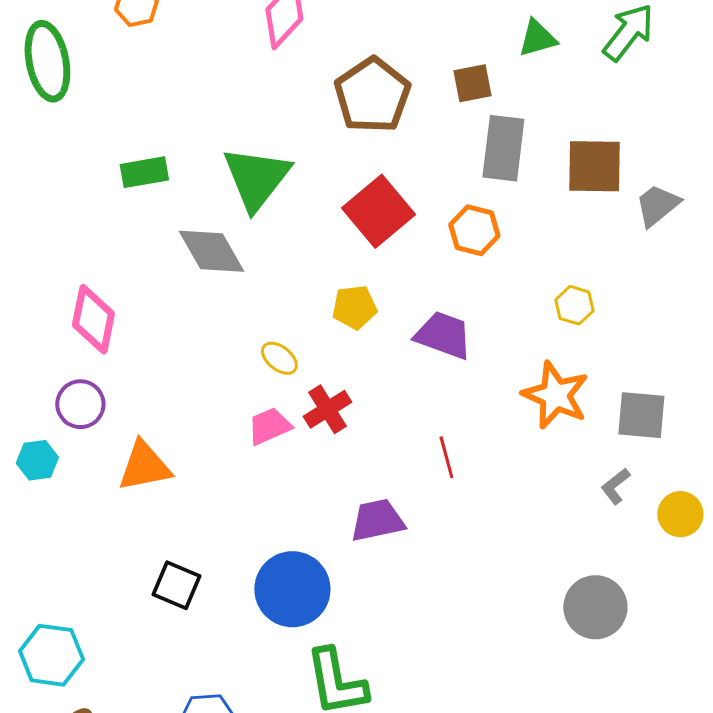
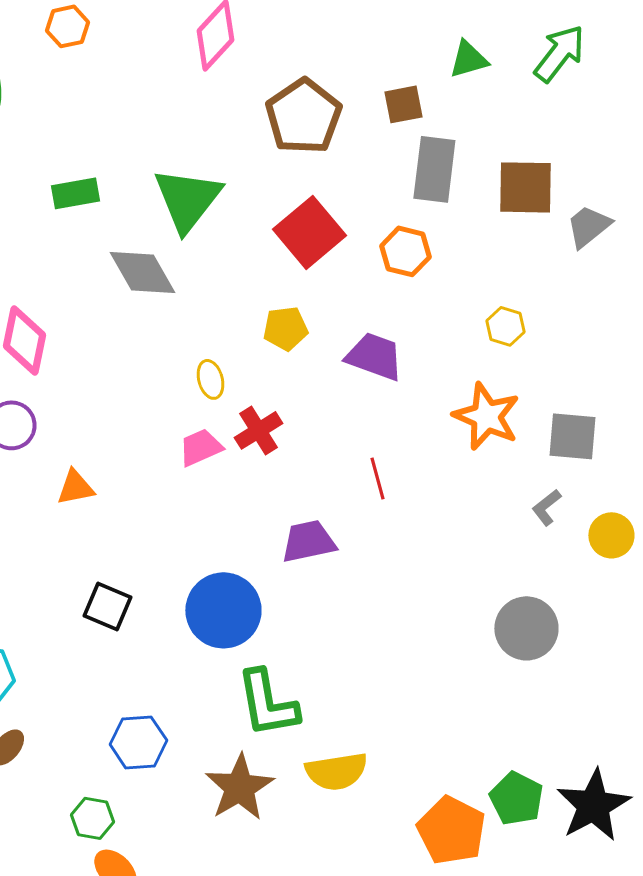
yellow ellipse: (279, 358) -> (210, 379), turned 36
orange triangle: (144, 466) -> (75, 487), size x0.7

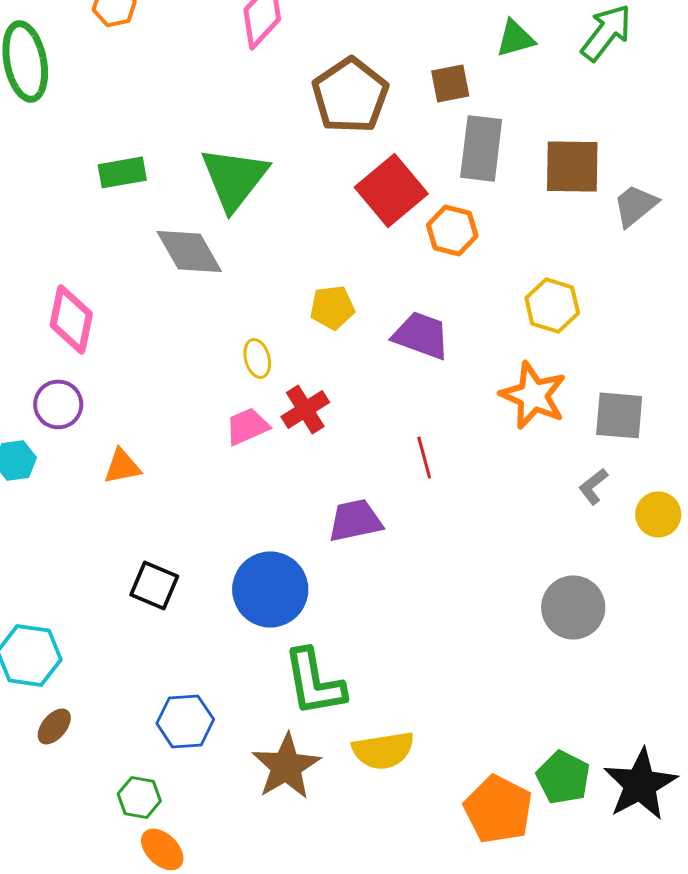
red square: (309, 232) -> (391, 190), moved
yellow hexagon: (505, 326) -> (552, 305), size x1.4

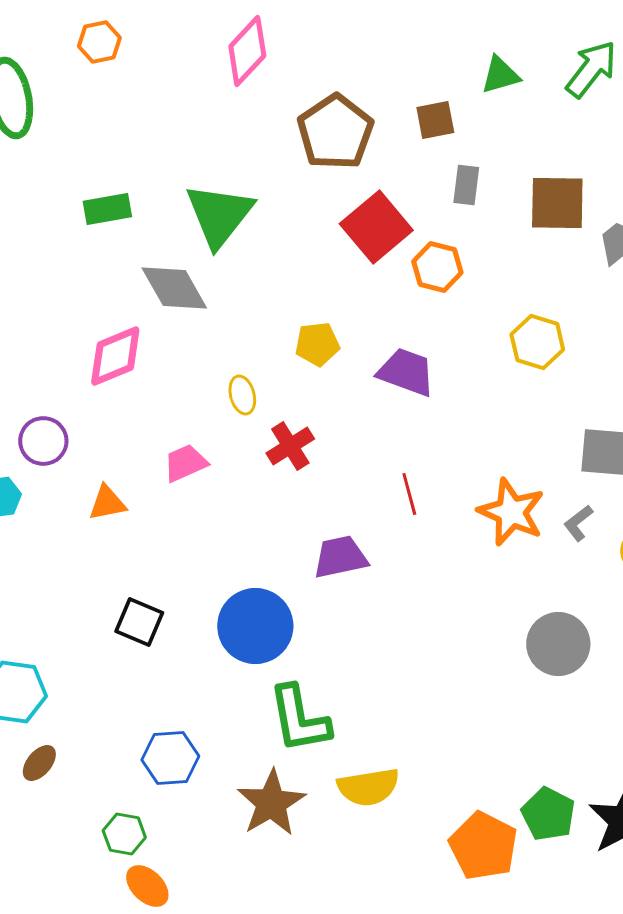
gray rectangle: (481, 148) -> (466, 185), size x0.6
pink diamond: (71, 319) -> (115, 356), moved, turned 56
orange star: (533, 395) -> (511, 512), moved
pink trapezoid: (247, 426) -> (185, 463), moved

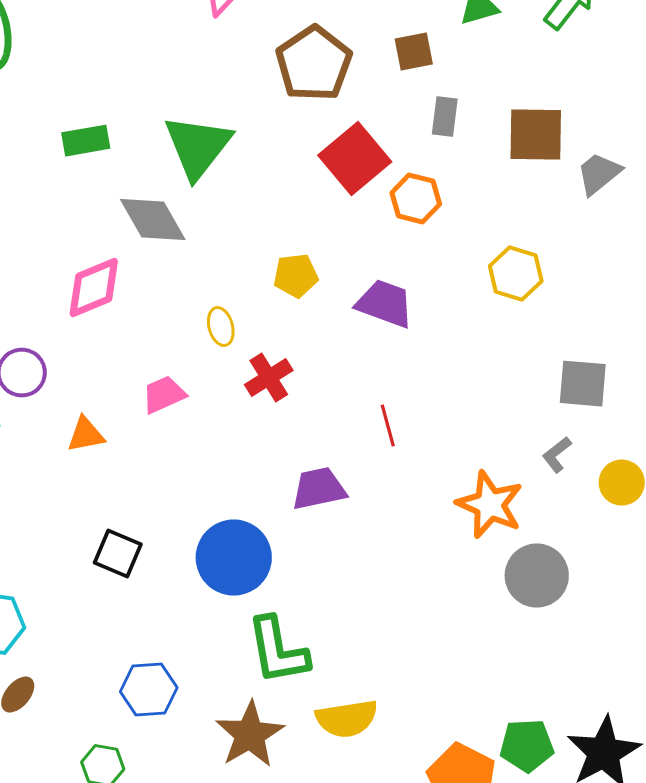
orange star: (511, 512) -> (490, 505), moved
green pentagon: (548, 814) -> (527, 746), turned -30

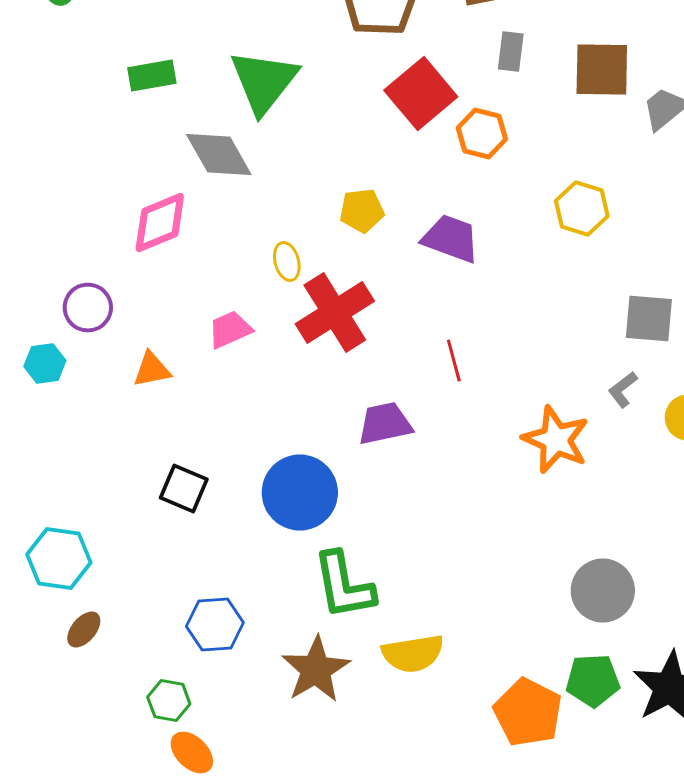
red cross: (269, 378) -> (335, 313), size x1.6
gray circle: (537, 576) -> (603, 591), moved

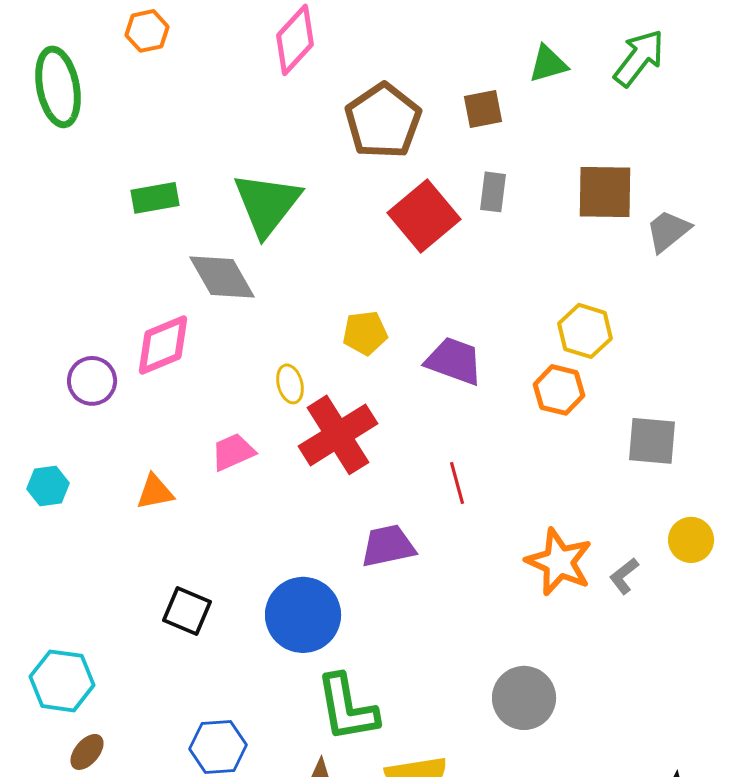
gray rectangle: (511, 52) -> (493, 192), moved
orange hexagon: (482, 134) -> (559, 390), moved
purple circle: (88, 308) -> (92, 381), moved
gray L-shape: (623, 390) -> (624, 576), moved
gray circle: (603, 591) -> (524, 698), moved

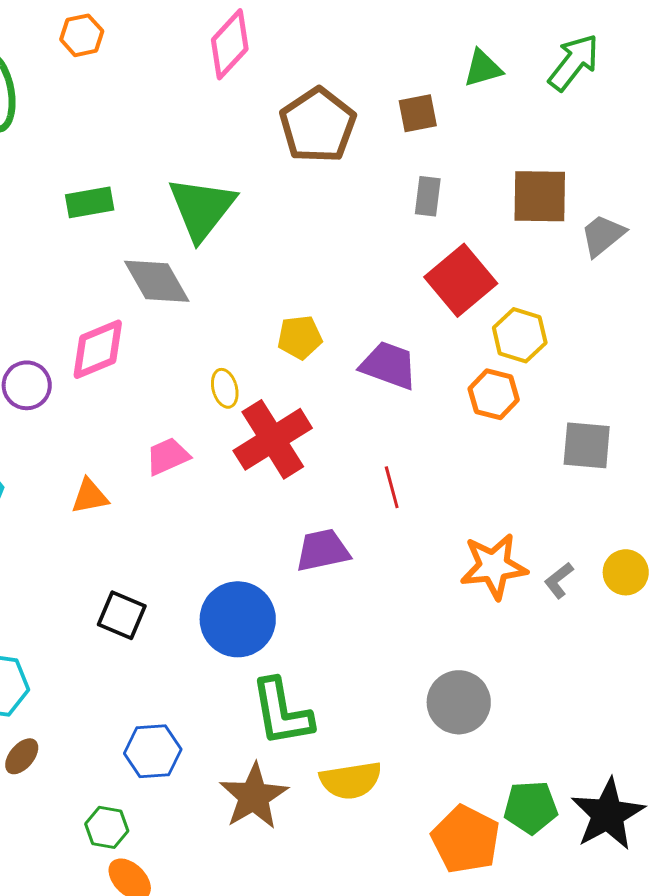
red square: (424, 216) -> (461, 280), moved
yellow circle: (691, 540) -> (626, 572), moved
orange star: (559, 562) -> (494, 566), turned -30

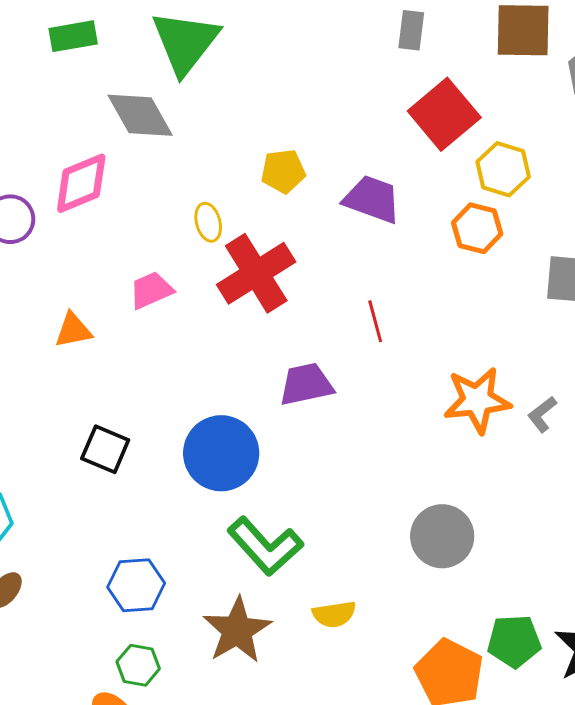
green L-shape: (282, 712) -> (265, 546), turned -32
yellow semicircle: (351, 780) -> (334, 614), size x0.7
green hexagon: (107, 827) -> (138, 665), moved

